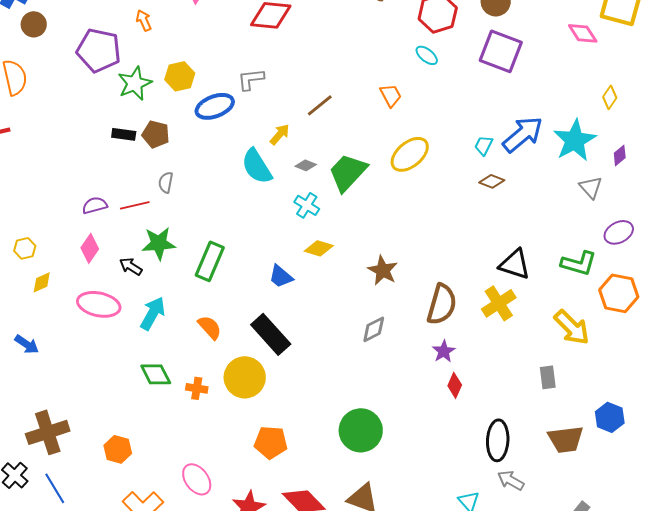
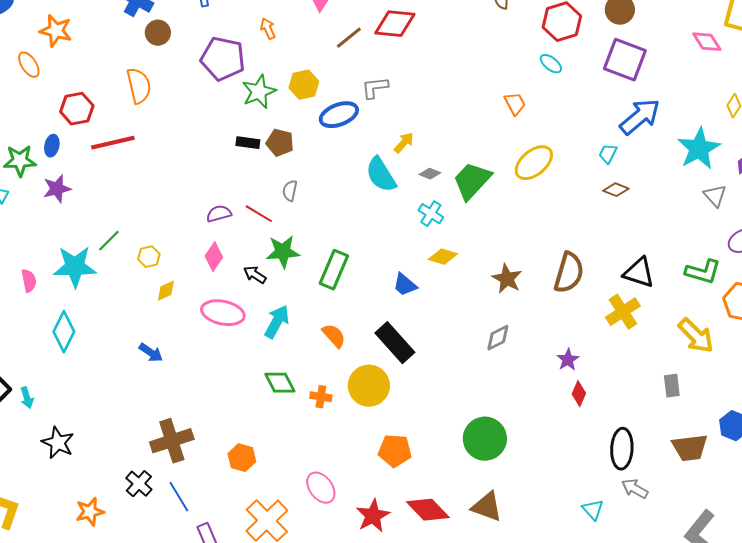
brown line: (320, 105) -> (349, 38), moved
blue arrow: (523, 134) -> (640, 117), moved
red line: (135, 205) -> (259, 214), turned 44
brown semicircle: (442, 304) -> (569, 273), moved

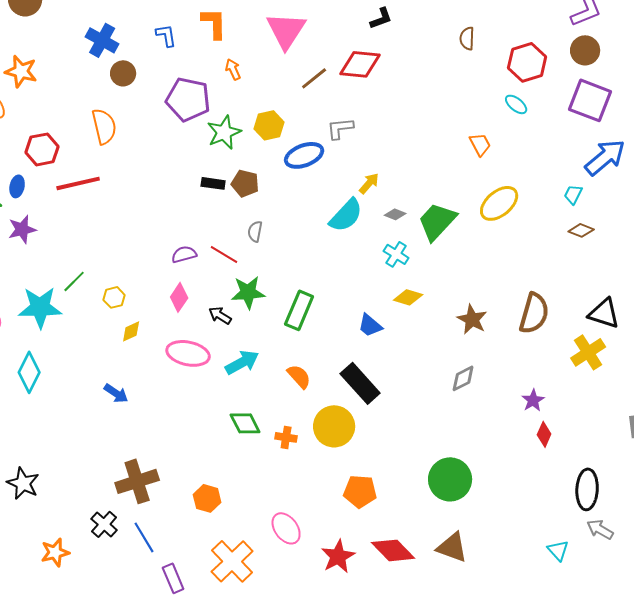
cyan semicircle: (381, 175) -> (346, 215), turned -105
cyan arrow: (277, 322) -> (242, 362), turned 32

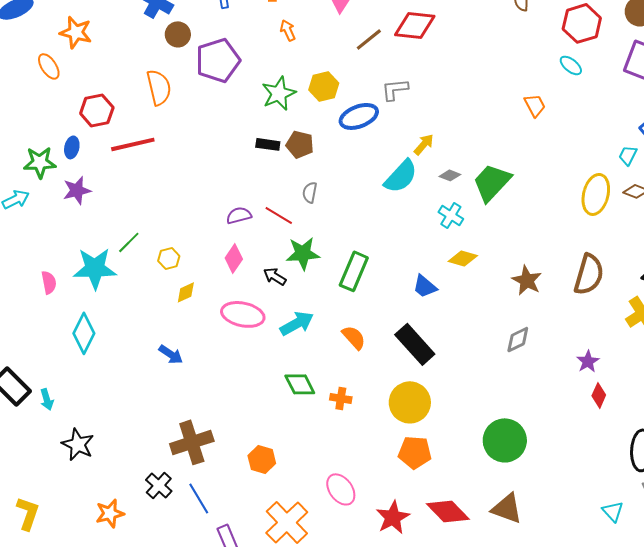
purple pentagon: (188, 99) -> (218, 60), moved, turned -30
yellow ellipse: (499, 203) -> (596, 194), moved, turned -36
yellow circle: (334, 426) -> (410, 402), moved

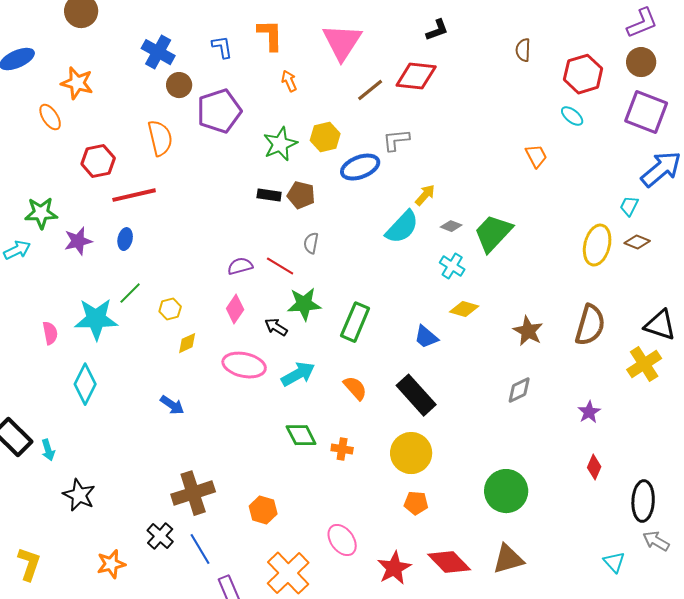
blue ellipse: (72, 147) -> (125, 239), moved
red diamond: (599, 395) -> (594, 467), moved
orange pentagon: (415, 452) -> (416, 503), size x0.7
brown triangle: (507, 508) -> (508, 559), turned -36

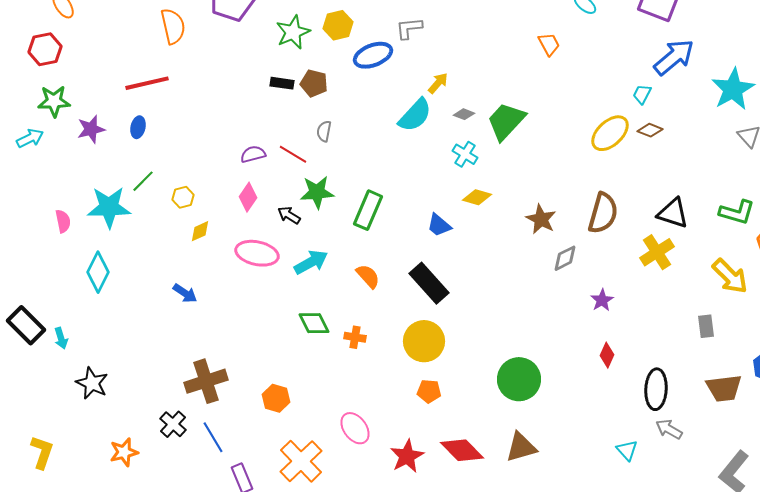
red hexagon: (98, 161) -> (45, 49), moved
yellow ellipse: (597, 245) -> (610, 133), turned 33
gray diamond: (519, 390) -> (565, 258), moved

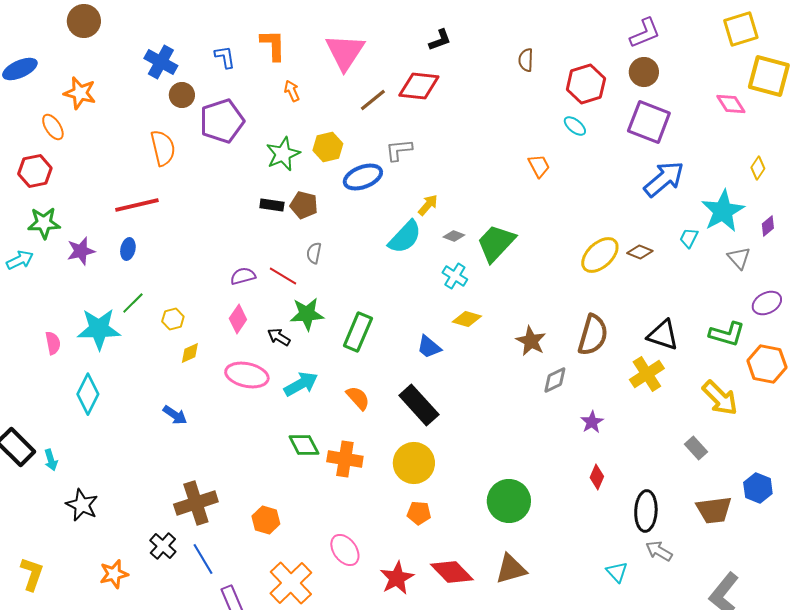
cyan trapezoid: (642, 94) -> (689, 238), moved
gray rectangle: (706, 326) -> (696, 448), turned -35
orange cross: (355, 337) -> (345, 459), size x1.6

